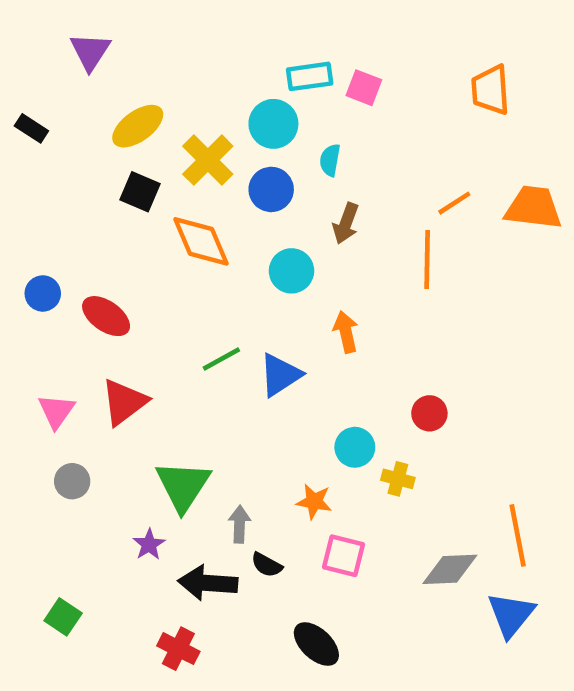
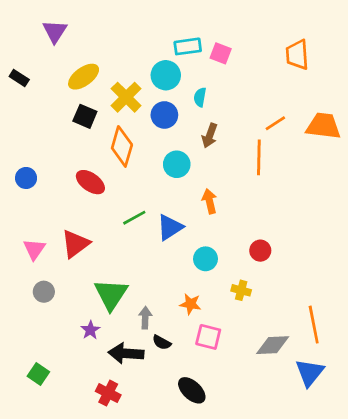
orange diamond: (201, 241) -> (122, 146), turned 39
red ellipse: (106, 316) -> (90, 182), moved
cyan circle: (355, 447) -> (205, 259), moved

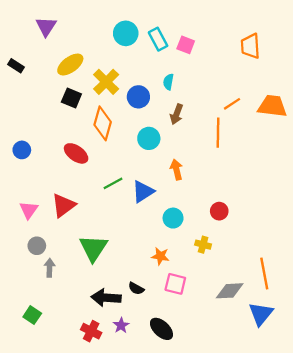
cyan rectangle: (188, 46) -> (158, 39), turned 70
cyan circle: (166, 75) -> (126, 33), moved
gray arrow: (145, 318) -> (50, 268), moved
purple star: (90, 330) -> (121, 325), moved

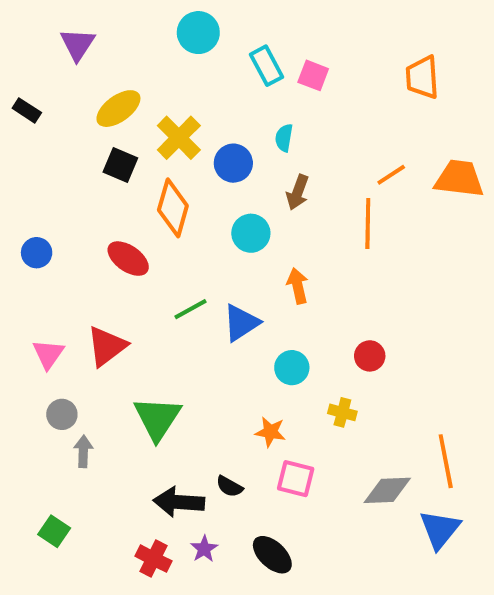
cyan circle: (126, 33) -> (198, 33), moved

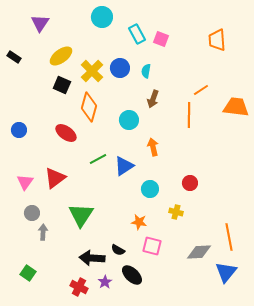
blue circle: (233, 163) -> (120, 68), moved
orange trapezoid: (459, 179) -> (236, 107), moved
black ellipse: (272, 555) -> (132, 275), moved

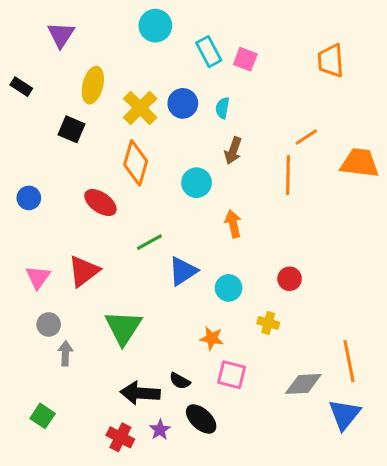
yellow ellipse: (61, 56) -> (93, 85), turned -40
black square: (62, 85) -> (72, 129), moved
blue triangle: (124, 166) -> (183, 271), moved

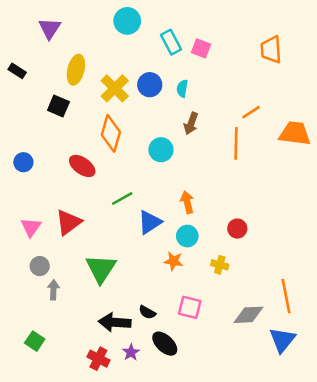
orange arrow: (233, 224) -> (187, 202), moved
orange star: (212, 338) -> (173, 261), moved

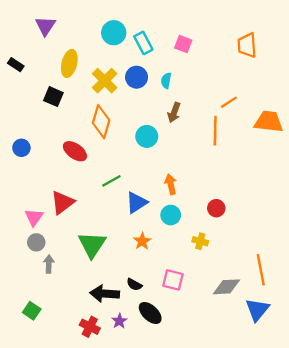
cyan circle: (127, 21) -> (114, 33), moved
cyan rectangle: (171, 42) -> (143, 43), moved
pink triangle: (31, 227) -> (34, 217), moved
orange star: (173, 261) -> (142, 241), moved, turned 30

